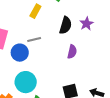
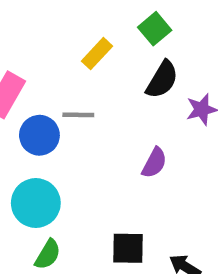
black semicircle: (66, 25) -> (162, 80), moved

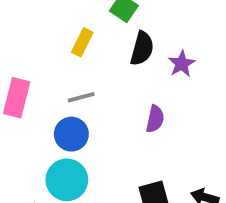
blue circle: (39, 135) -> (71, 134), moved

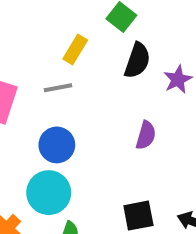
gray line: (81, 97) -> (58, 88), moved

